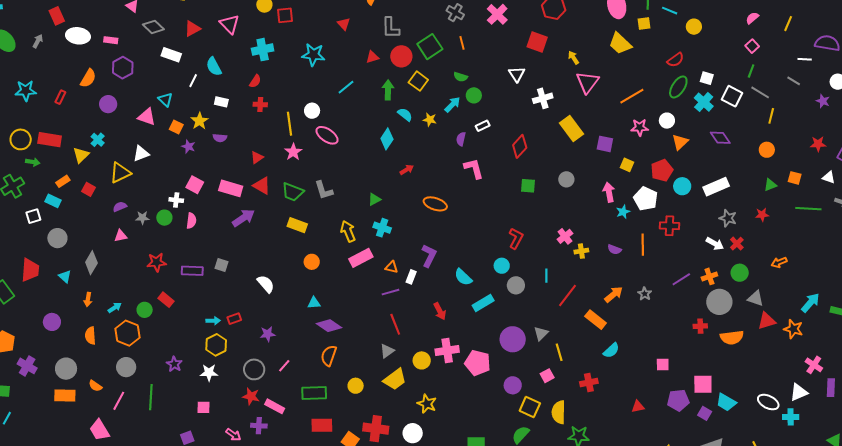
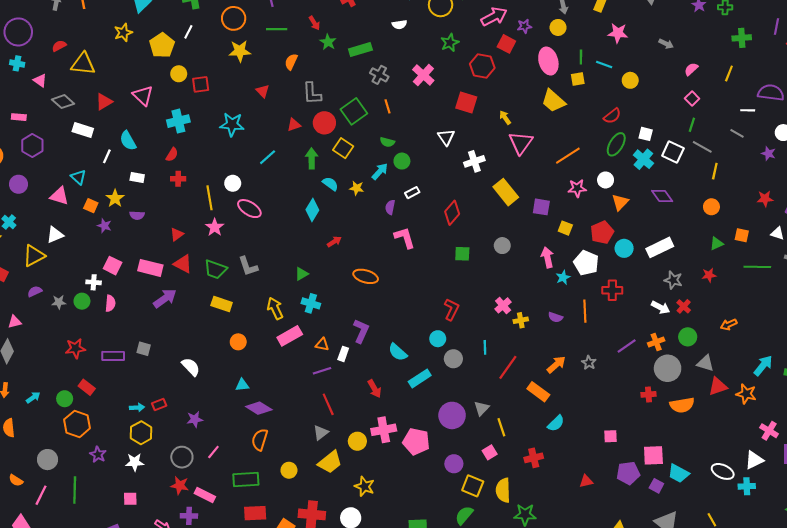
pink triangle: (121, 236) -> (15, 322), moved
orange hexagon: (128, 333) -> (77, 424), moved

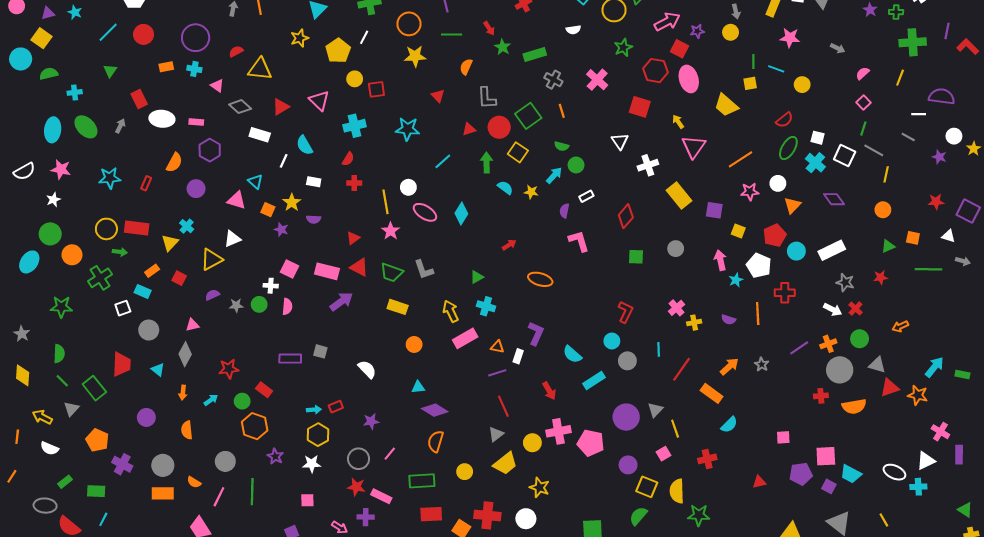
green cross: (742, 38) -> (913, 42), size x1.4
pink ellipse: (548, 61) -> (689, 79), moved
cyan diamond: (312, 210) -> (461, 213), moved
red star: (75, 348) -> (229, 369), moved

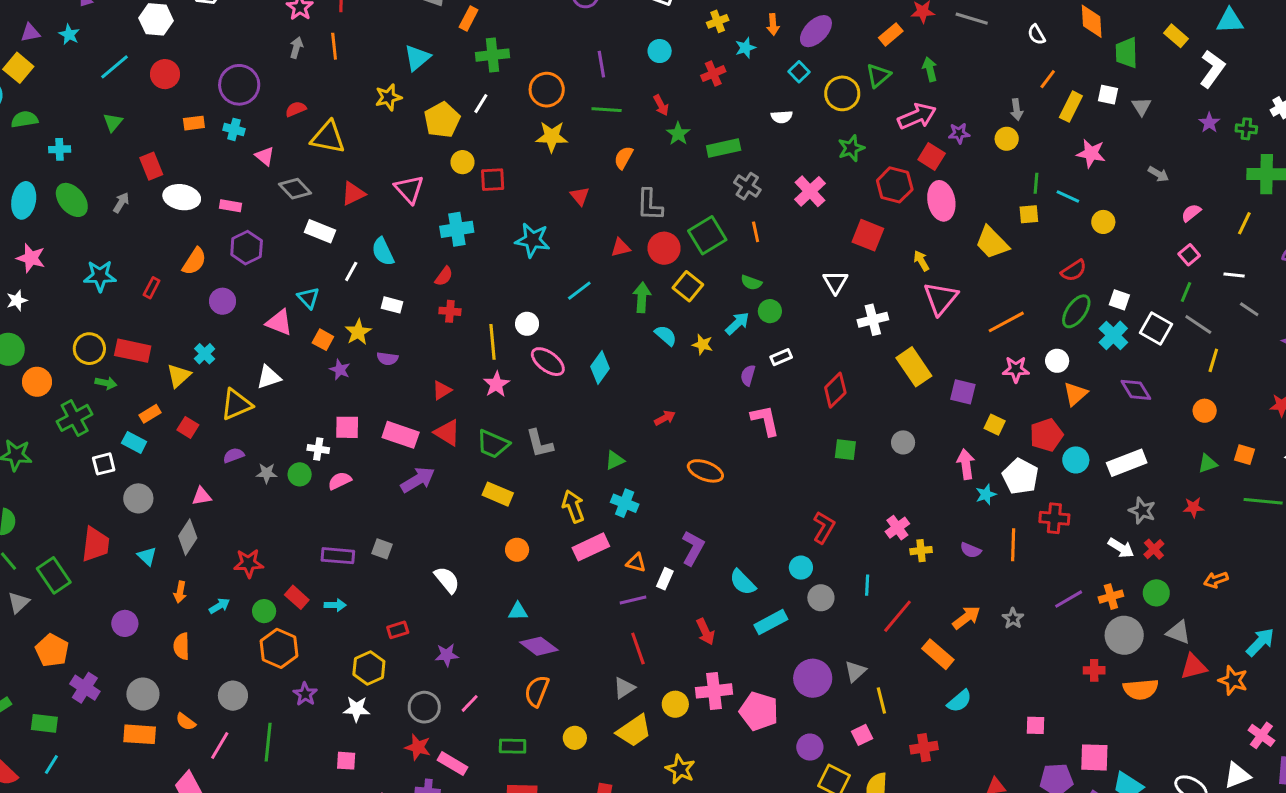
white line: (919, 114) -> (1234, 275), moved
pink square: (289, 269) -> (347, 427), turned -30
pink semicircle: (287, 307) -> (340, 481), turned -126
cyan arrow: (314, 410) -> (335, 605), moved
green rectangle: (422, 481) -> (513, 746), size x0.7

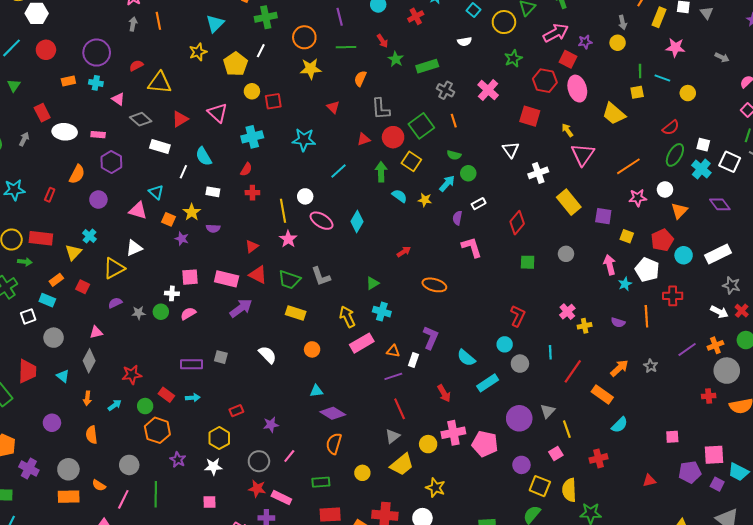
white semicircle: (447, 580) -> (267, 355), moved

